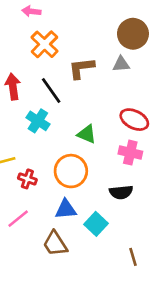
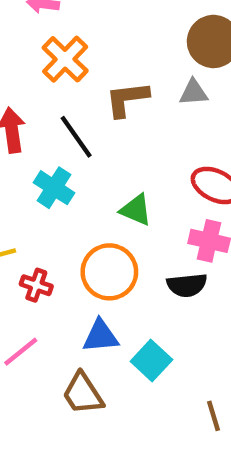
black semicircle: (121, 192) -> (187, 285), moved

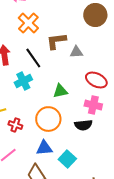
gray triangle: (194, 92) -> (76, 52), moved
cyan cross: (54, 188) -> (23, 81), turned 30
green triangle: (136, 210) -> (60, 91), turned -35

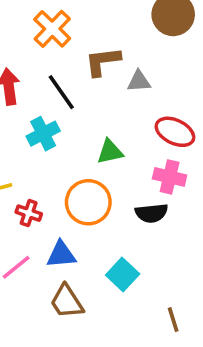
blue triangle: (44, 148) -> (61, 255), moved

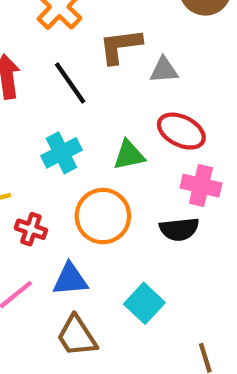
red ellipse: (175, 132) -> (181, 131), moved
cyan cross: (43, 134) -> (61, 153), moved

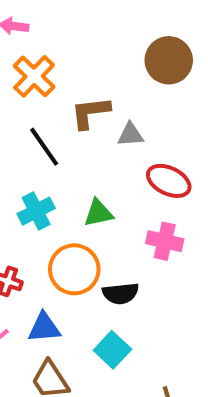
red ellipse: (181, 131) -> (169, 181), moved
black semicircle: (179, 229) -> (120, 293), moved

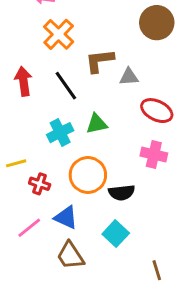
green triangle: (98, 213) -> (97, 124), moved
blue triangle: (44, 328) -> (66, 217), turned 30

